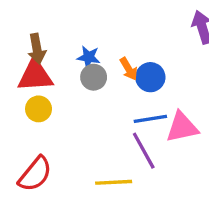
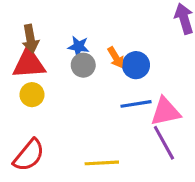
purple line: (144, 151) -> (164, 143), moved

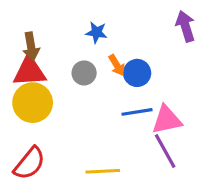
blue star: (79, 47) -> (97, 32), moved
yellow circle: (32, 95) -> (33, 103), size x1.6

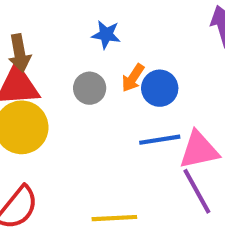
orange arrow: (117, 65) -> (133, 78), turned 65

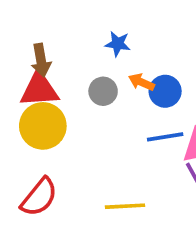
orange arrow: (133, 78) -> (141, 82), turned 80

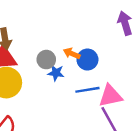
blue star: (118, 44) -> (56, 73), moved

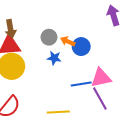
gray circle: (46, 60) -> (49, 37), moved
blue line: (87, 90) -> (81, 84), moved

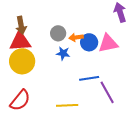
orange arrow: (68, 41) -> (76, 37), turned -32
pink triangle: (101, 78) -> (108, 43), moved

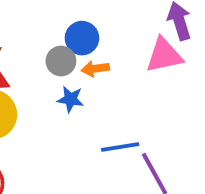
blue circle: (89, 42) -> (82, 38), moved
pink triangle: (108, 43) -> (164, 55), moved

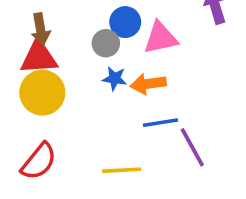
pink triangle: (164, 55) -> (160, 38), moved
orange arrow: (95, 69) -> (148, 84), moved, size x1.4

